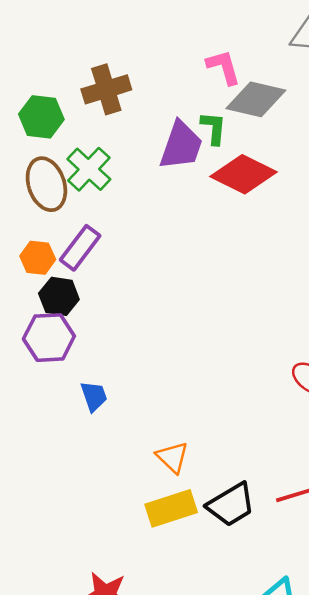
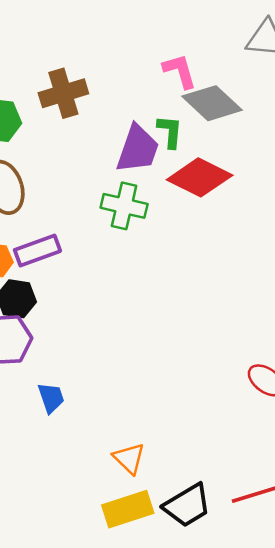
gray diamond: (256, 99) -> (212, 103), turned 30
green cross: (89, 169) -> (124, 206), moved, turned -30
purple rectangle: (80, 248) -> (37, 250), turned 33

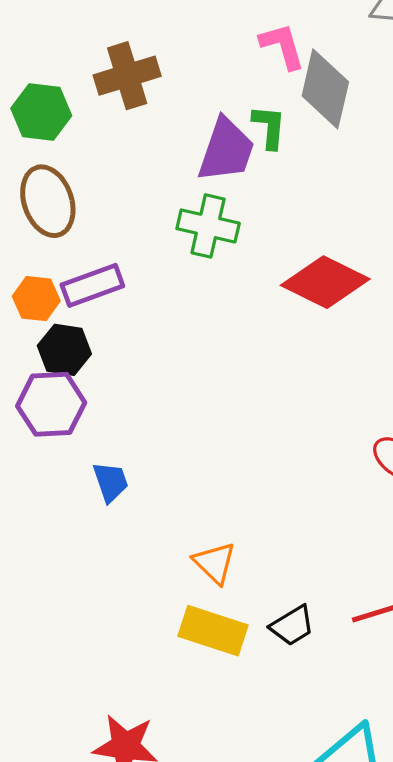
gray diamond: (212, 103) -> (325, 89), turned 60
red diamond: (200, 177) -> (325, 282), moved
black trapezoid: (187, 505) -> (292, 626), size x0.7
yellow rectangle: (128, 509) -> (213, 631), turned 36

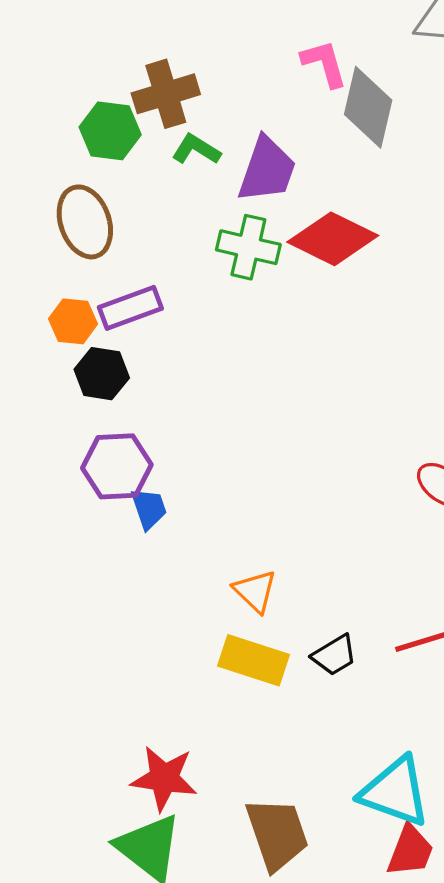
green hexagon: (41, 112) -> (110, 131), moved
green L-shape: (269, 127) -> (196, 149), moved, turned -63
red diamond: (325, 282) -> (333, 239), moved
purple hexagon: (51, 404) -> (117, 466), moved

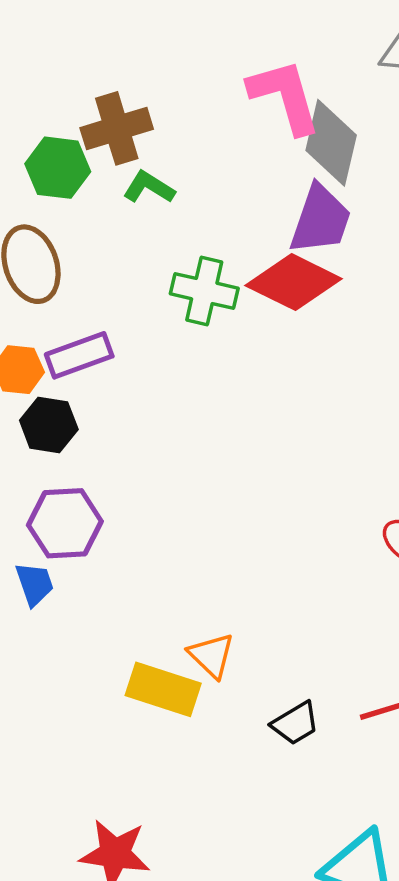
pink L-shape: (324, 63) -> (285, 96), size x1.5
purple trapezoid: (267, 170) -> (320, 220), moved
blue trapezoid: (149, 509) -> (35, 584), moved
yellow rectangle: (253, 660) -> (163, 689), moved

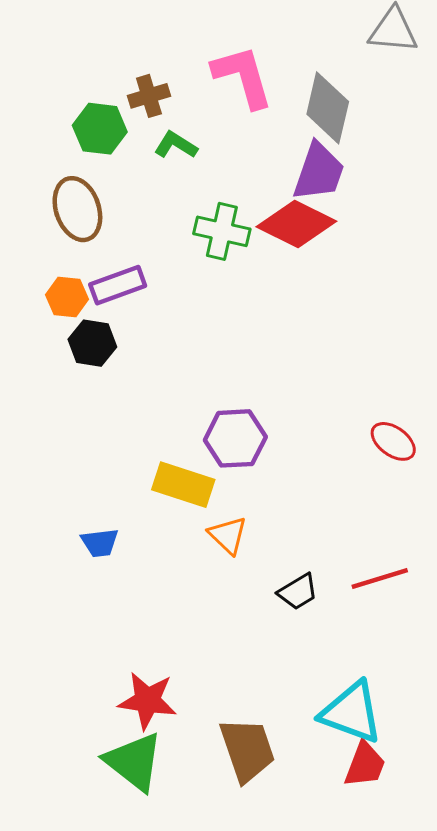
pink L-shape: (285, 96) -> (243, 77), moved
brown cross: (117, 128) -> (149, 96), size x0.7
purple hexagon: (65, 523) -> (235, 438), moved
blue trapezoid: (35, 584) -> (100, 543), moved, turned 102
yellow rectangle: (163, 689) -> (183, 485), moved

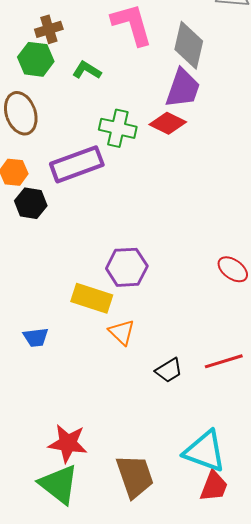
brown cross: (149, 96) -> (49, 29), moved
red diamond: (296, 224) -> (168, 123), size x0.7
purple rectangle: (118, 285) -> (77, 164), moved, size x1.4

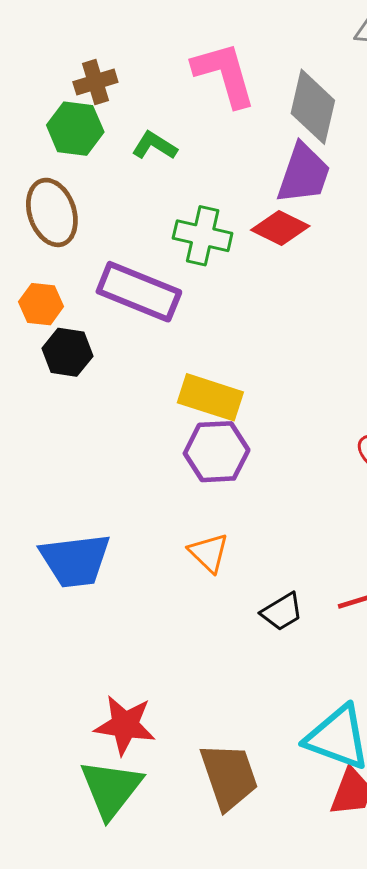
purple rectangle: (77, 164) -> (139, 292), turned 42
yellow rectangle: (92, 298) -> (210, 397), moved
blue trapezoid: (36, 337) -> (75, 560), size x1.8
green triangle: (59, 484) -> (111, 789), turned 30

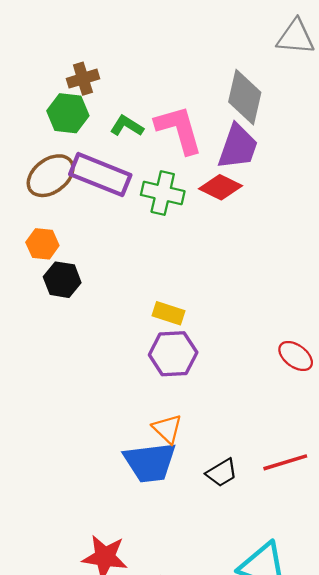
pink L-shape: (224, 74) -> (179, 129), moved
brown ellipse: (52, 212) -> (51, 176), turned 72
purple rectangle: (139, 292) -> (100, 175), moved
yellow rectangle: (210, 397) -> (168, 313), size x0.7
blue trapezoid: (75, 560) -> (150, 462), moved

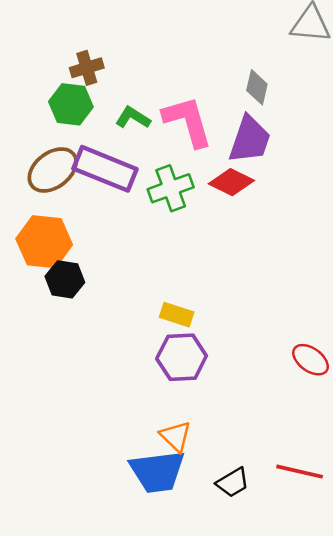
gray diamond: (245, 97) -> (257, 87), size x0.6
green cross: (163, 193) -> (171, 188), turned -33
orange hexagon: (42, 244) -> (44, 242), size x1.6
red line: (285, 462) -> (300, 472), turned 30

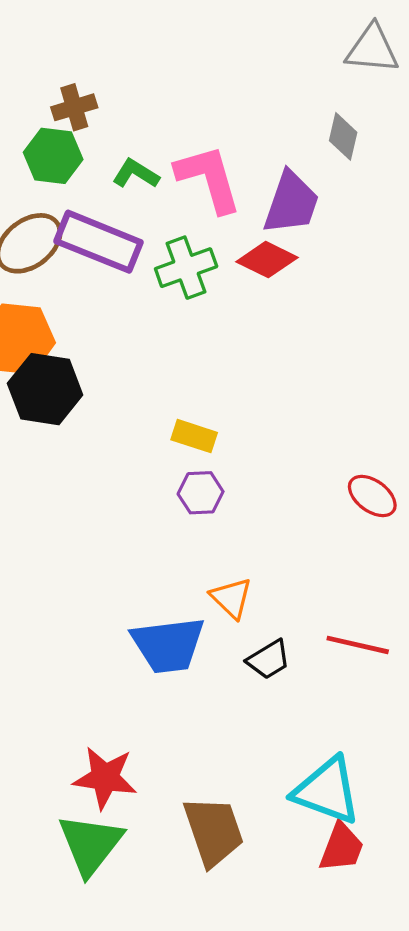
gray diamond: (257, 87) -> (343, 136), moved
black hexagon: (65, 279) -> (45, 389), size x1.4
purple hexagon: (182, 357) -> (201, 493), size x0.7
orange triangle: (176, 436) -> (231, 598), moved

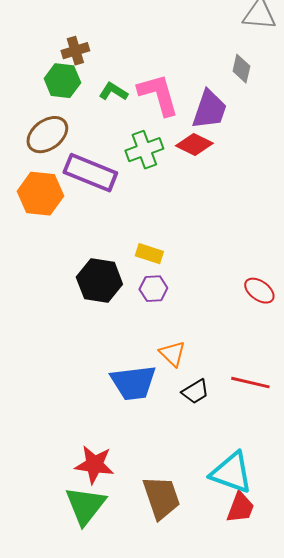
purple rectangle: (99, 242) -> (90, 173), moved
black hexagon: (45, 389) -> (99, 281), moved

